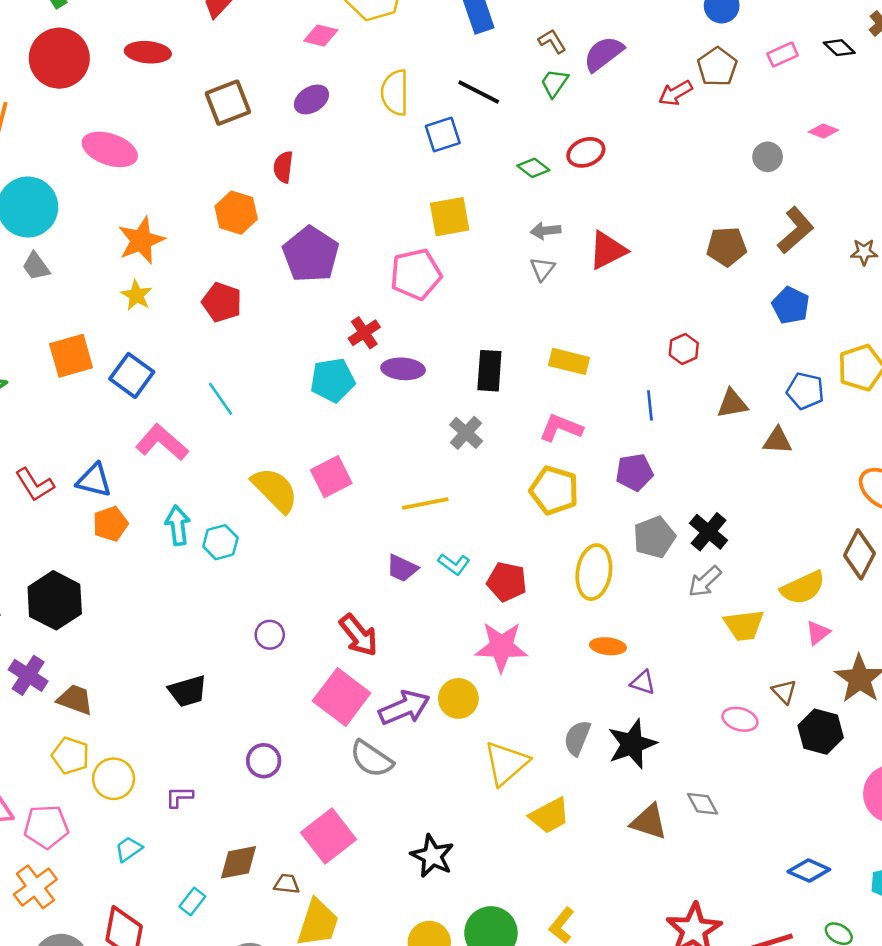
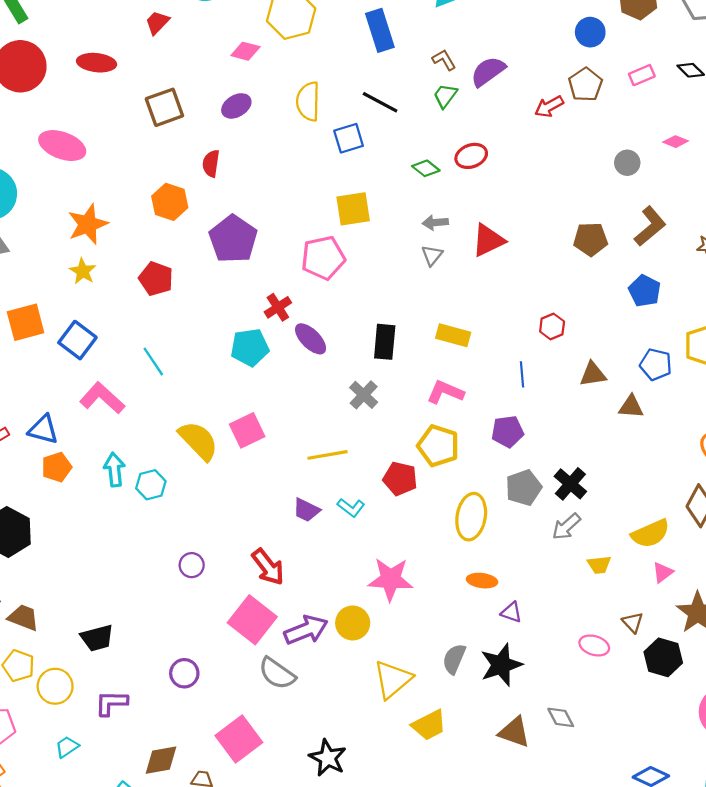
purple ellipse: (403, 369) -> (311, 339), turned 40
red pentagon: (507, 582) -> (400, 479), moved
yellow trapezoid: (744, 625) -> (599, 565), size x0.7
black trapezoid: (188, 691) -> (97, 638), moved
purple L-shape: (179, 797) -> (111, 703), size x1.4

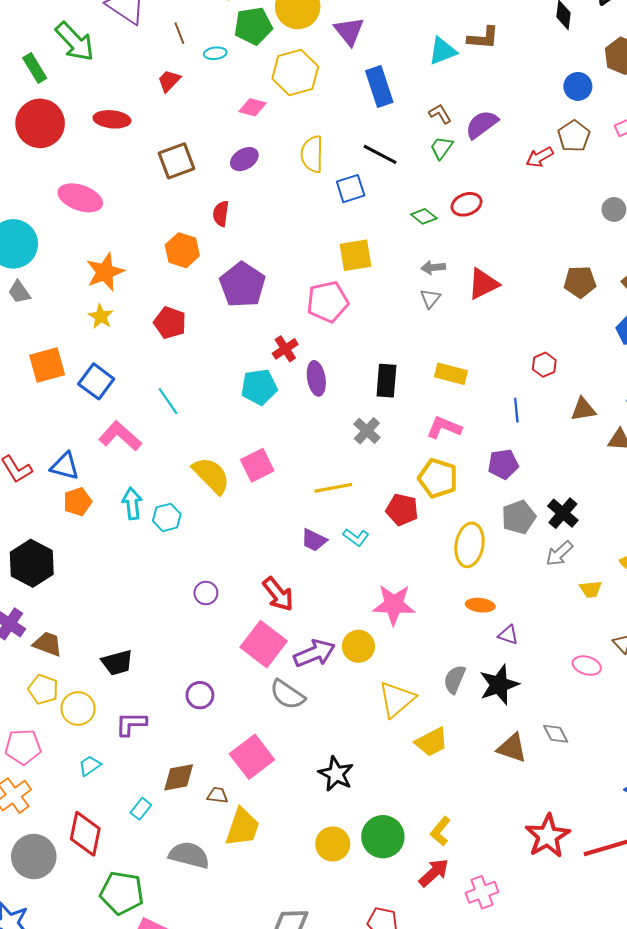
purple ellipse: (311, 339) -> (316, 378), turned 36

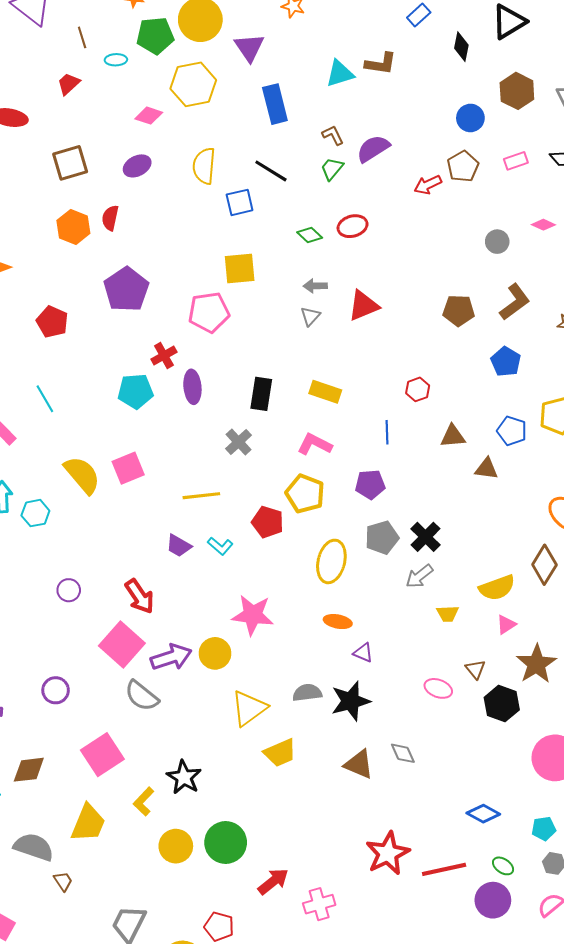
orange hexagon: (182, 250) -> (73, 227), moved
gray semicircle: (455, 679) -> (307, 693), turned 56
brown trapezoid: (217, 795) -> (63, 881), moved, turned 45
yellow L-shape: (440, 831) -> (144, 801), moved

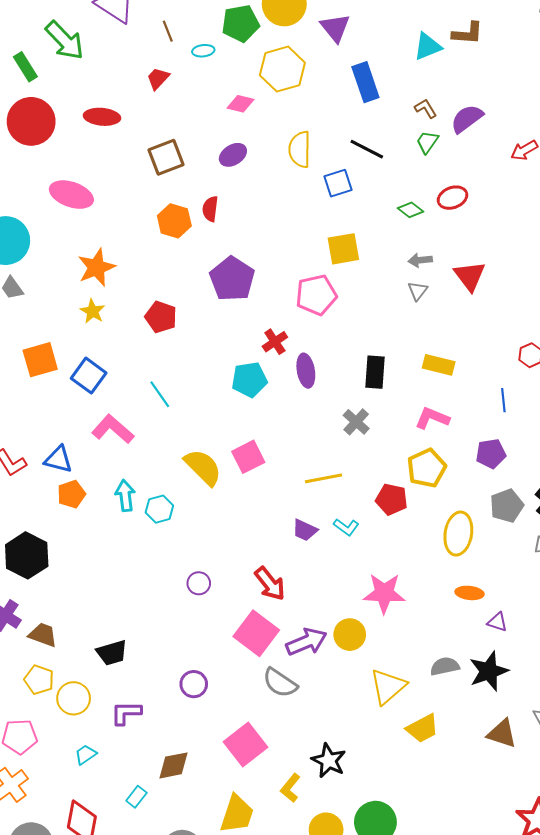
red triangle: (363, 306) -> (470, 276), turned -40
yellow pentagon: (305, 494) -> (427, 468), turned 30

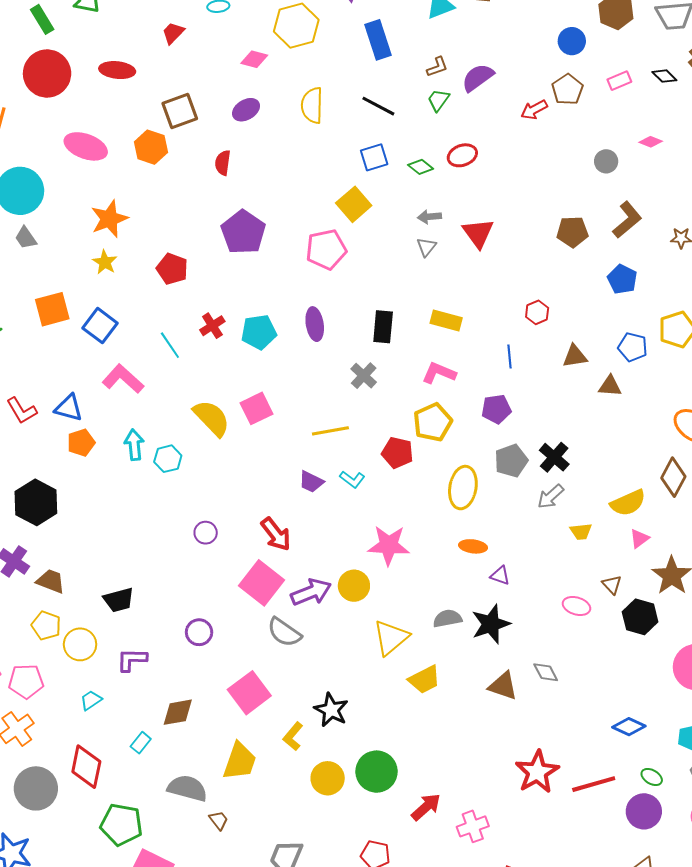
brown L-shape: (426, 109) -> (437, 67), turned 100
blue square: (338, 183) -> (374, 157), moved
orange hexagon: (174, 221) -> (151, 147), moved
yellow square: (343, 249) -> (354, 204), turned -32
red cross: (275, 342) -> (212, 326), moved

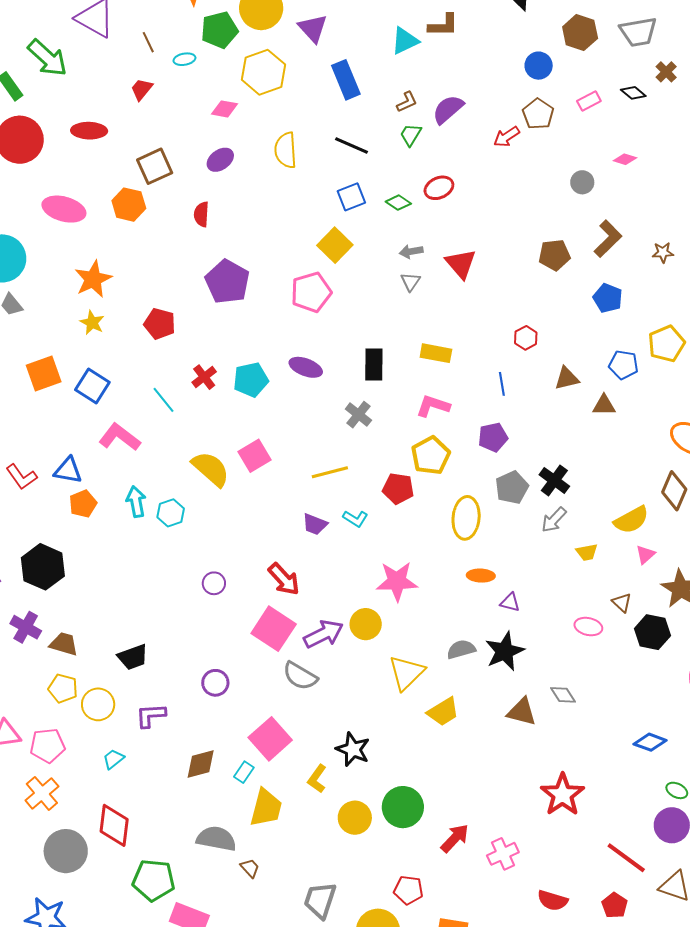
purple ellipse: (315, 324) -> (306, 367), turned -56
cyan rectangle: (141, 743) -> (244, 772), moved
red line: (594, 784) -> (626, 858), moved, turned 57

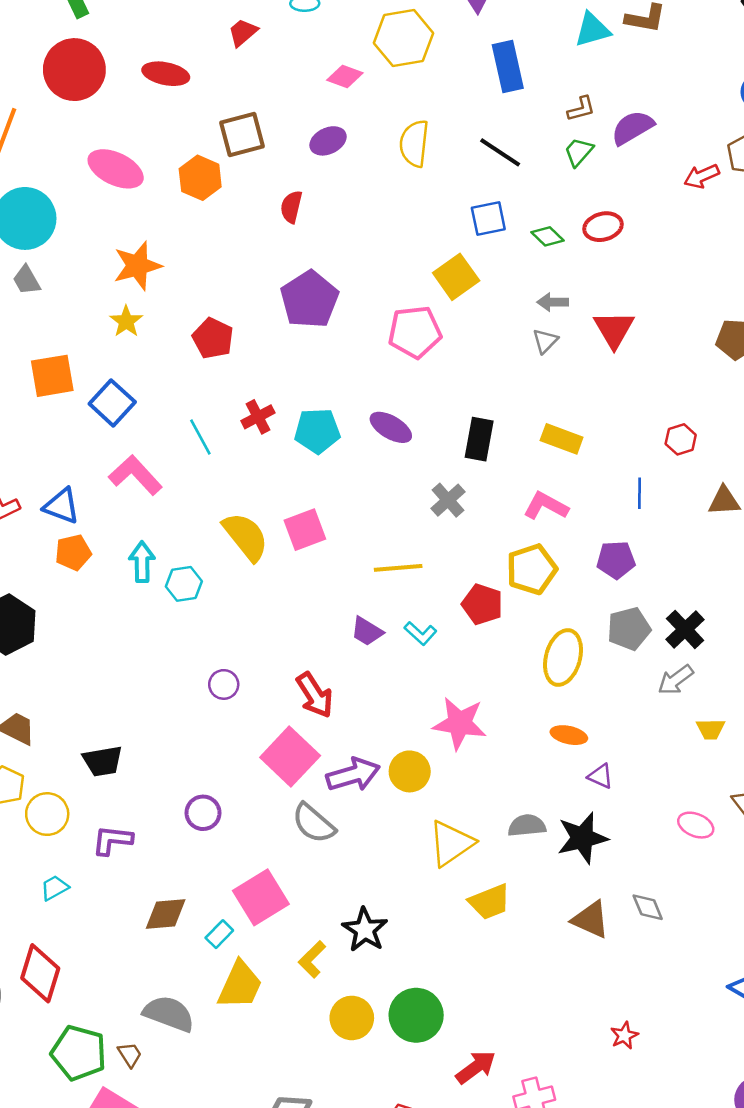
red star: (563, 795) -> (624, 1035), size x0.5
brown trapezoid: (250, 868) -> (130, 1055), moved

